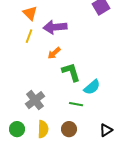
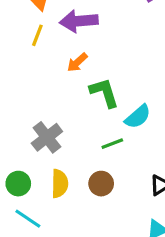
green line: (76, 104) -> (112, 144), turned -32

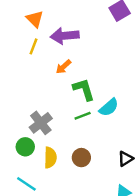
green line: (112, 144) -> (83, 116), moved
green circle: (18, 184) -> (25, 147), moved

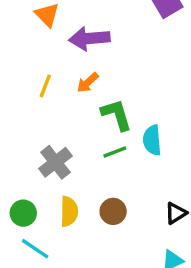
yellow line: (34, 46) -> (45, 86), moved
cyan semicircle: (109, 107) -> (152, 140), turned 126
green circle: (25, 147) -> (23, 213), moved

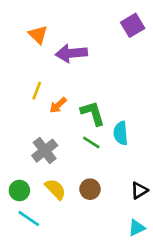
orange arrow: (88, 83) -> (58, 105), moved
green line: (115, 152) -> (91, 143), turned 54
yellow semicircle: (69, 211) -> (55, 189), turned -45

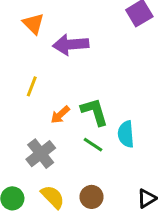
orange arrow: (58, 105) -> (60, 115), moved

